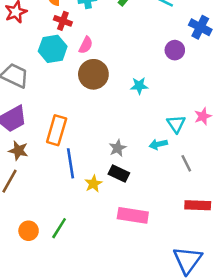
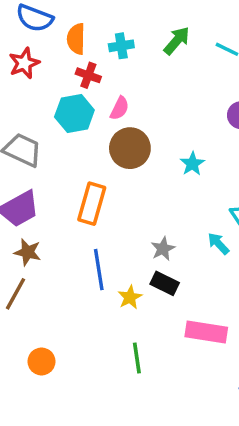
cyan star: (139, 86) -> (192, 164), turned -30
orange rectangle: (57, 130) -> (92, 204), moved
cyan arrow: (158, 144) -> (218, 244), turned 60
pink rectangle: (133, 215) -> (206, 332), moved
green line: (59, 228) -> (137, 358), moved, turned -40

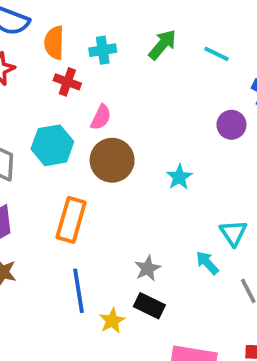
cyan hexagon: (74, 113) -> (52, 145), moved

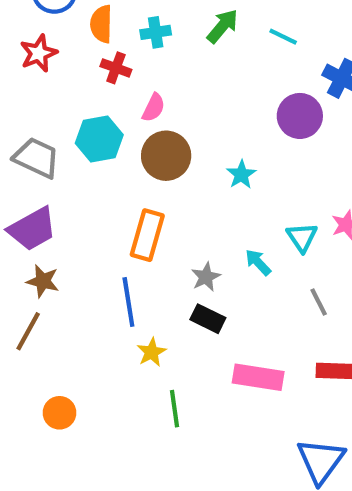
purple circle: (231, 125) -> (300, 116), size x1.4
orange rectangle: (71, 220) -> (147, 235), moved
cyan arrow: (207, 263) -> (258, 262), moved
yellow star: (112, 321) -> (151, 352), moved

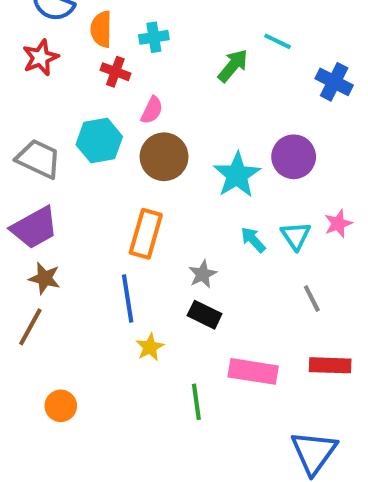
green arrow: (223, 26) -> (233, 66), moved
purple circle: (300, 116) -> (294, 157), moved
cyan star: (241, 174) -> (237, 175), size x1.6
cyan arrow: (258, 262) -> (253, 240), moved
green line: (174, 409) -> (196, 402), moved

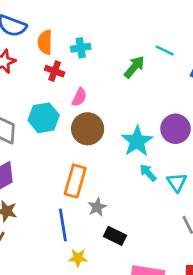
cyan arrow: (253, 240) -> (148, 173), moved
gray star: (203, 274) -> (97, 207), moved
yellow star: (150, 347) -> (78, 258), turned 30

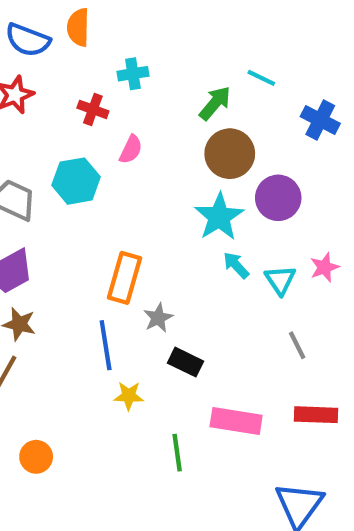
orange semicircle: (45, 42) -> (78, 27), moved
brown circle: (88, 129) -> (230, 154), moved

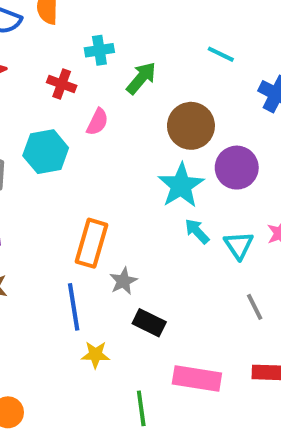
green arrow: (215, 103) -> (141, 78), moved

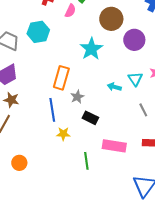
pink semicircle: (97, 122) -> (70, 11), moved
cyan star: (181, 186) -> (91, 49), moved
cyan arrow: (197, 231) -> (114, 87), moved, turned -32

